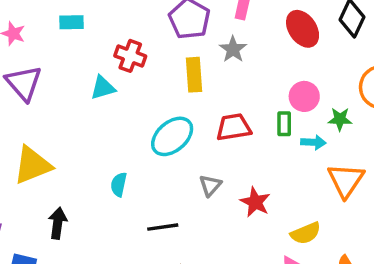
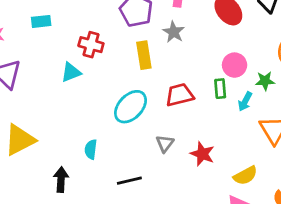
cyan arrow: (313, 142) -> (245, 102), turned 120
black arrow: (58, 223) -> (61, 180), moved

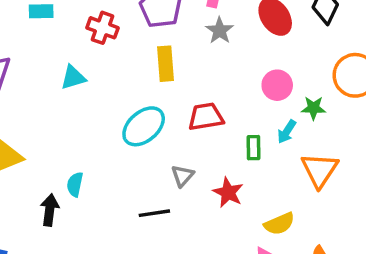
gray star: (174, 32) -> (220, 31), moved
red cross: (91, 45) -> (102, 28), moved
green rectangle: (220, 89) -> (254, 148), moved
cyan semicircle: (91, 149) -> (75, 184), moved
black line: (129, 181) -> (154, 213), moved

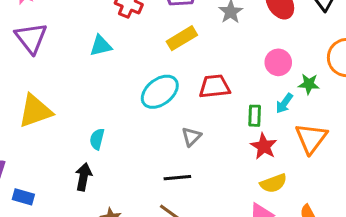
yellow rectangle: (165, 64) -> (182, 38), turned 60
red star: (228, 192) -> (264, 146), moved
black arrow: (50, 210) -> (83, 177), moved
black line: (154, 213) -> (177, 178), moved

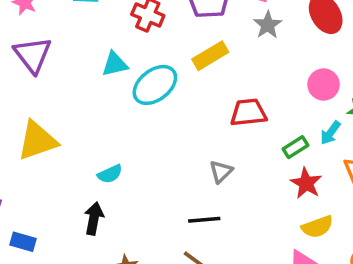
cyan ellipse: (160, 92) -> (155, 85), moved
green rectangle: (255, 116) -> (295, 147), turned 55
cyan semicircle: (97, 139) -> (110, 174), turned -130

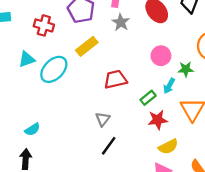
red star: (306, 183) -> (158, 120), turned -30
black line: (204, 220) -> (109, 146), moved, turned -42

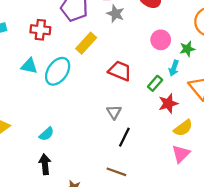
cyan triangle: (27, 59) -> (29, 66), turned 42
red trapezoid: (115, 79) -> (120, 71), turned 45

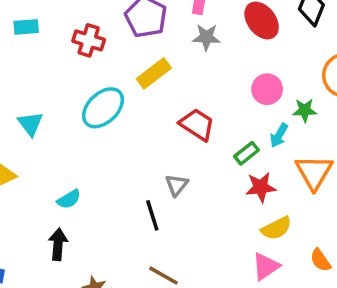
gray star: (116, 14) -> (206, 37), turned -30
cyan triangle: (29, 66) -> (30, 124), moved, turned 30
black line: (124, 137) -> (152, 215), moved, turned -54

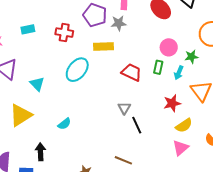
gray star: (206, 37) -> (119, 23), moved
yellow rectangle: (154, 73) -> (103, 46), turned 42
green rectangle: (247, 153) -> (158, 67), moved, turned -32
black line: (152, 215) -> (137, 125), moved
black arrow: (58, 244) -> (41, 152), moved

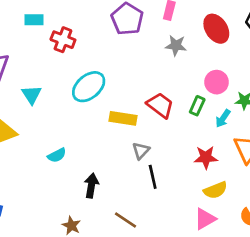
gray star: (119, 23) -> (176, 46), moved
red cross: (64, 33) -> (63, 40), moved
yellow rectangle: (103, 46) -> (123, 118), moved
black arrow: (41, 152) -> (91, 186), moved

